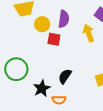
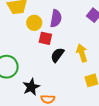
yellow arrow: (89, 33) -> (82, 53), moved
black semicircle: (65, 76) -> (57, 55), moved

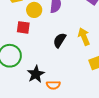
red square: (45, 38) -> (23, 27), moved

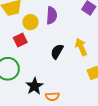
red square: (23, 27) -> (20, 40), turned -32

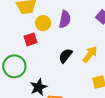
yellow arrow: (81, 47) -> (90, 54), turned 54

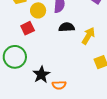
black semicircle: (65, 56) -> (67, 27), moved, turned 56

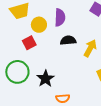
black star: (41, 75) -> (46, 79), moved

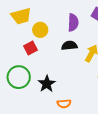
purple semicircle: (60, 17) -> (73, 23), moved

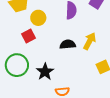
black semicircle: (69, 46) -> (68, 44), moved

